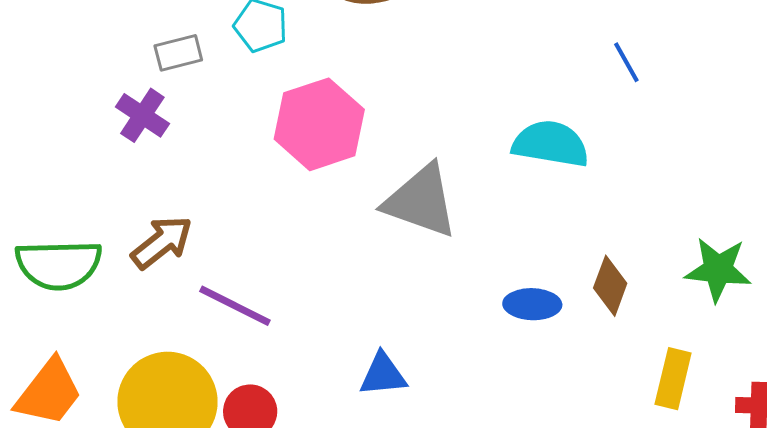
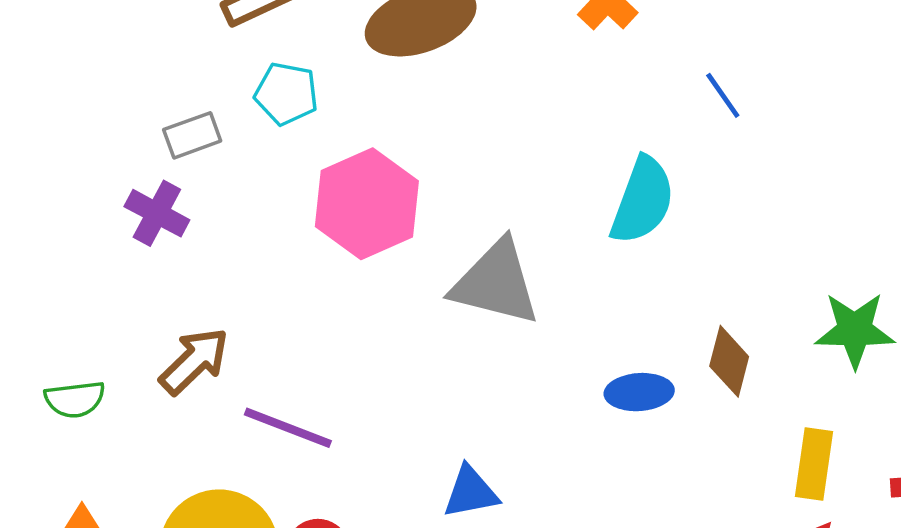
cyan semicircle: (551, 144) -> (643, 200), turned 106
green semicircle: (59, 265) -> (75, 399), size x0.6

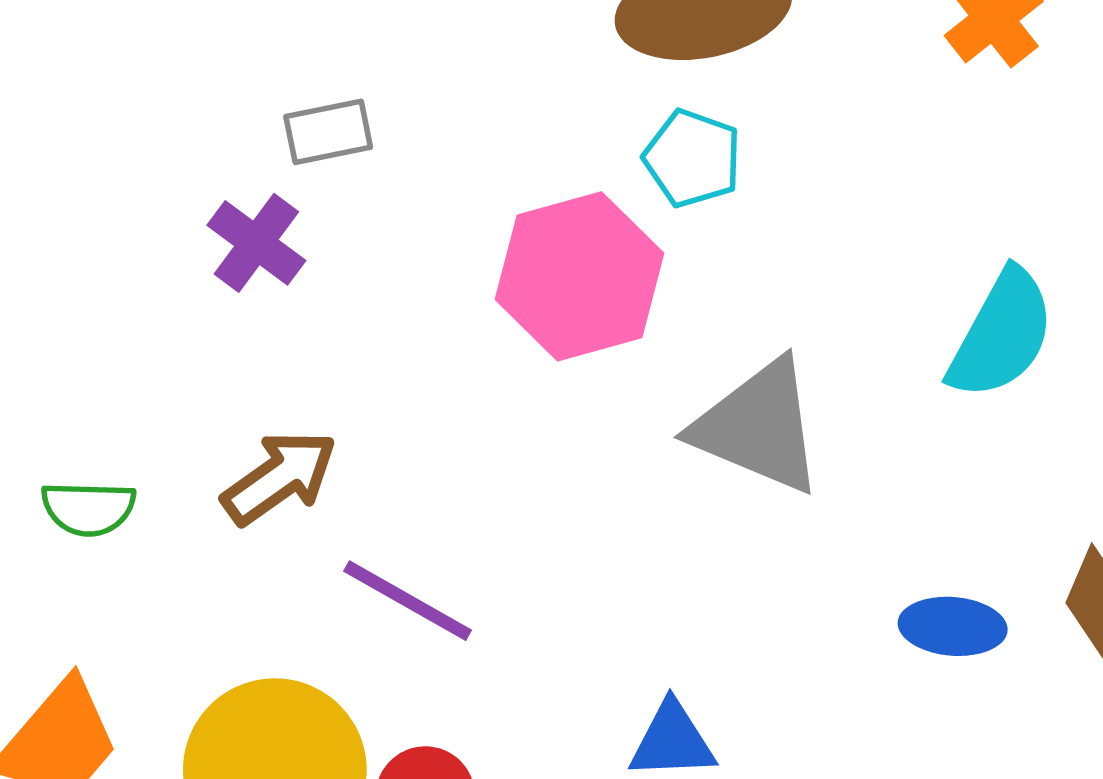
cyan pentagon: (286, 94) -> (692, 158), moved

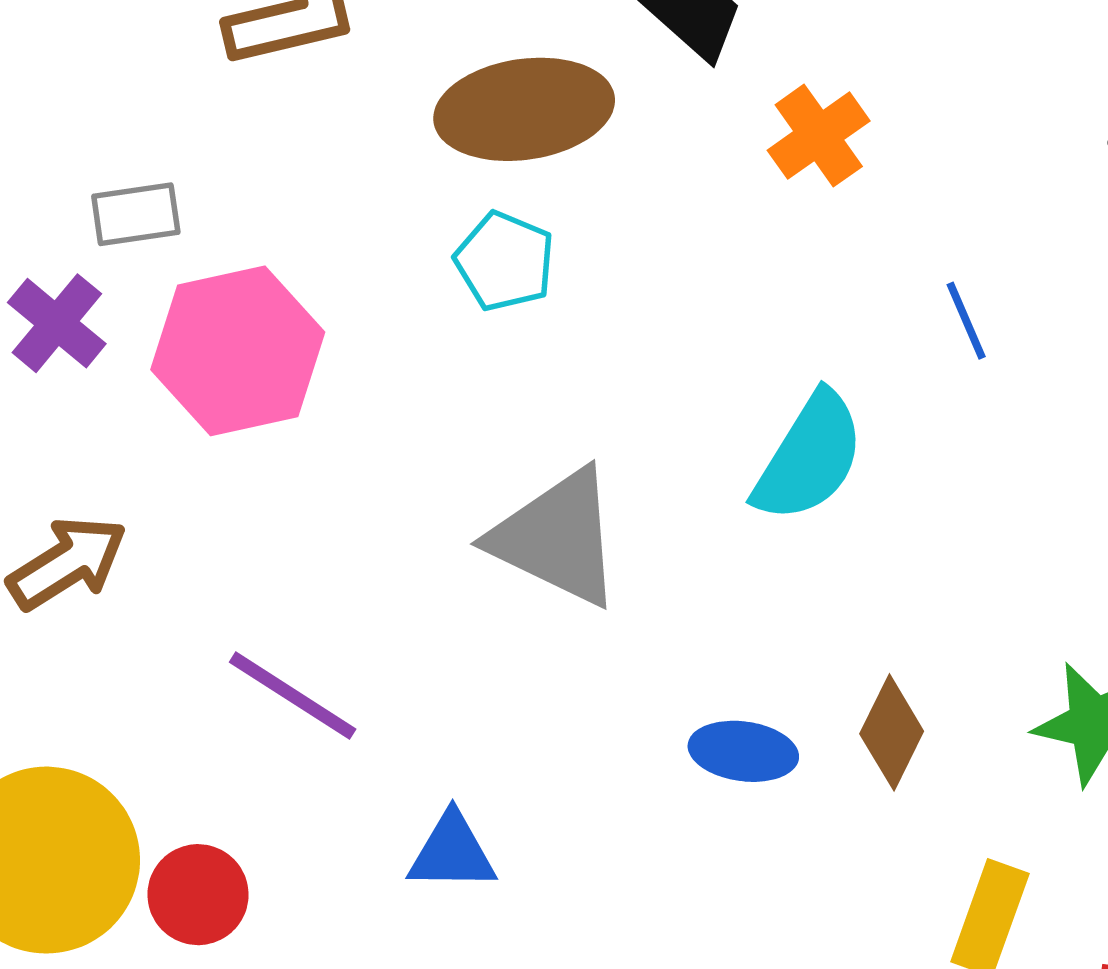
pink hexagon: (579, 276) -> (238, 351), moved
purple line: (408, 601) -> (293, 696), moved

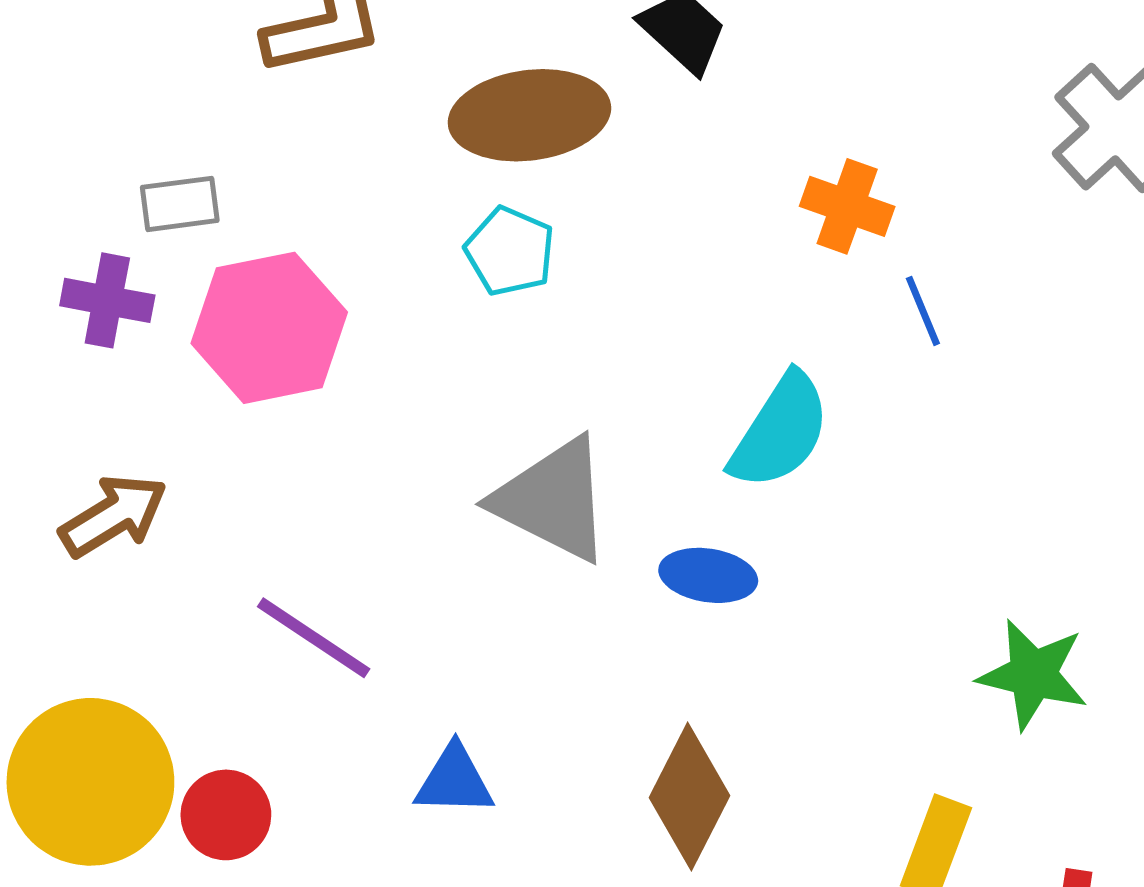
orange cross: (819, 136) -> (847, 206), moved, turned -36
purple cross: (57, 323) -> (107, 300), turned -30
brown diamond: (892, 732) -> (690, 797), moved, size x1.4
blue ellipse: (743, 751) -> (708, 575), moved

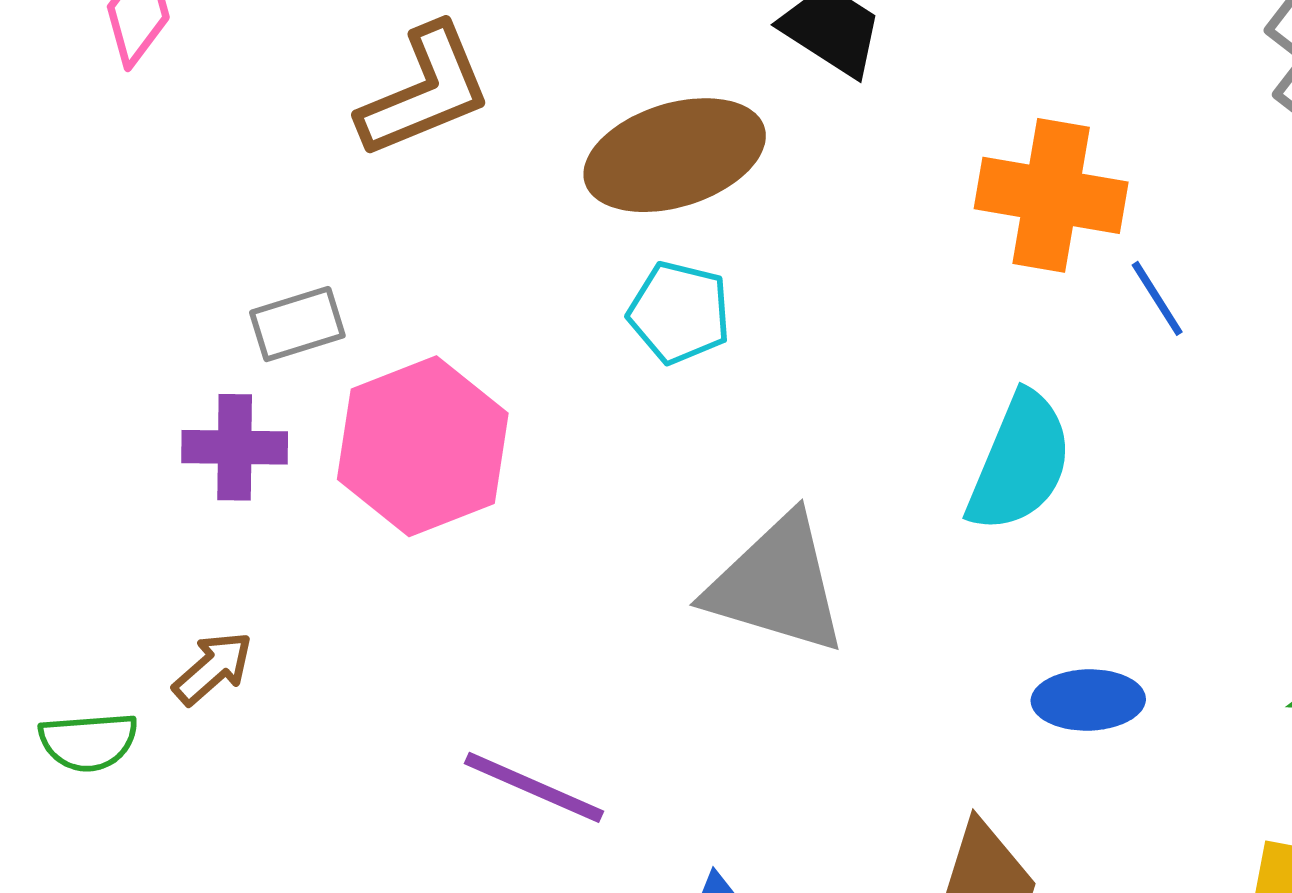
orange cross: (847, 206) -> (1051, 195), size x1.4
brown arrow: (113, 516) -> (213, 668), moved, size x0.7
blue ellipse: (708, 575) -> (1088, 700), moved

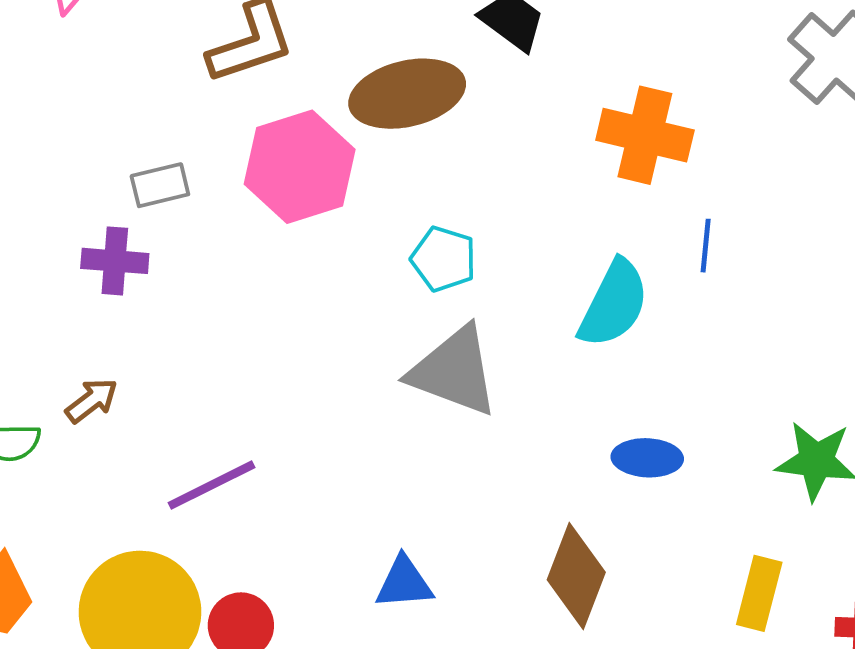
blue line: (1157, 298) -> (706, 246), moved, turned 34
cyan pentagon: (679, 312) -> (444, 259), moved
pink hexagon: (423, 446) -> (300, 167), moved
purple line: (534, 787) -> (212, 485), moved, turned -54

